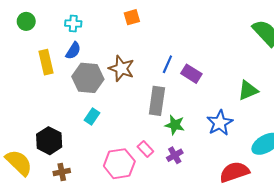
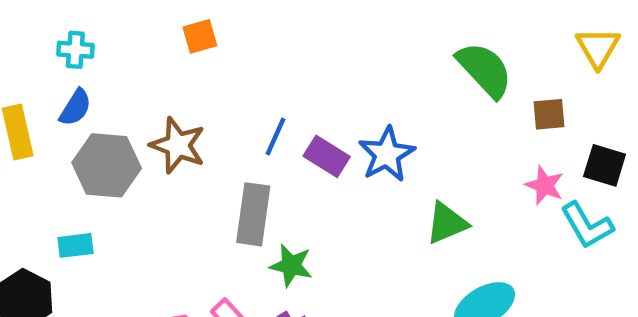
green triangle: (248, 90) -> (447, 223), moved
cyan rectangle: (92, 117) -> (75, 245), moved, turned 49
blue star: (220, 123) -> (387, 154), moved

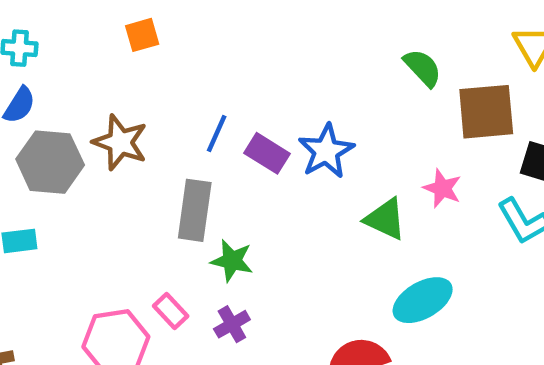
green semicircle: (485, 70) -> (423, 68), size x0.7
brown square: (549, 114) -> (486, 112), size x1.8
pink star: (545, 185) -> (442, 188), moved
green triangle: (447, 223) -> (385, 219), turned 48

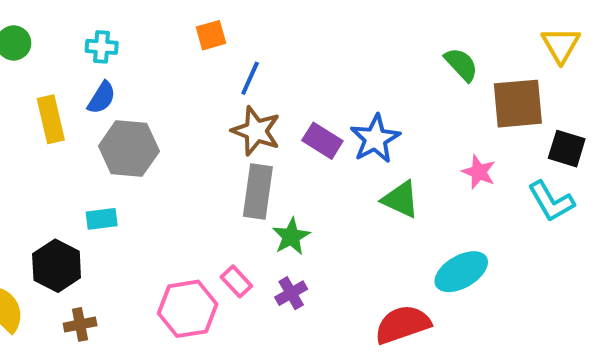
blue line: (217, 134) -> (250, 78), moved
brown star: (120, 142) -> (256, 131), moved
green triangle: (385, 219) -> (401, 199), moved
green star: (232, 261) -> (291, 236), turned 30

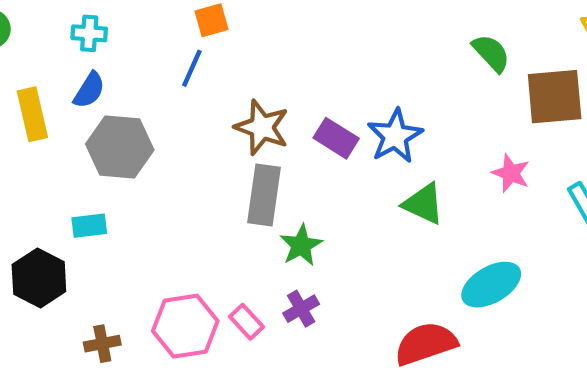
blue line: (250, 78) -> (192, 68), moved
pink rectangle: (236, 281) -> (246, 322), moved
brown cross: (80, 324) -> (102, 344), moved

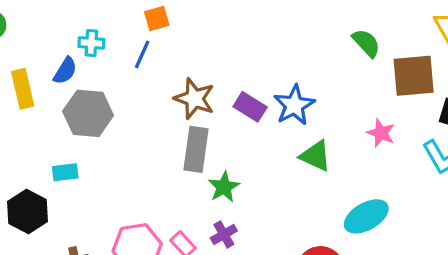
cyan cross: (89, 33) -> (91, 43), moved

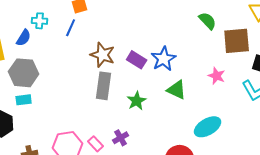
gray hexagon: (88, 113) -> (24, 73), moved
green star: (224, 187) -> (137, 101), moved

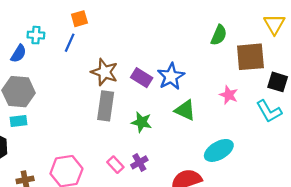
green semicircle: (208, 21) -> (219, 35), turned 66
green star: (137, 101) -> (142, 122), turned -30
purple cross: (121, 138) -> (139, 162), moved
pink rectangle: (96, 144) -> (115, 165), moved

